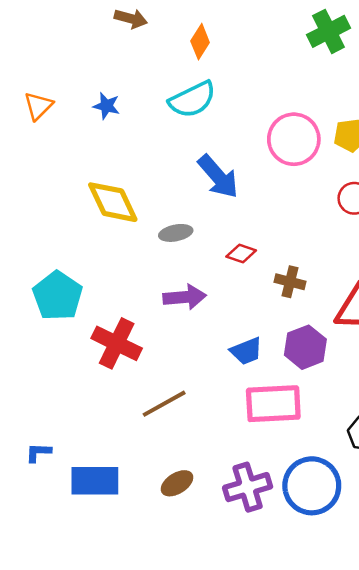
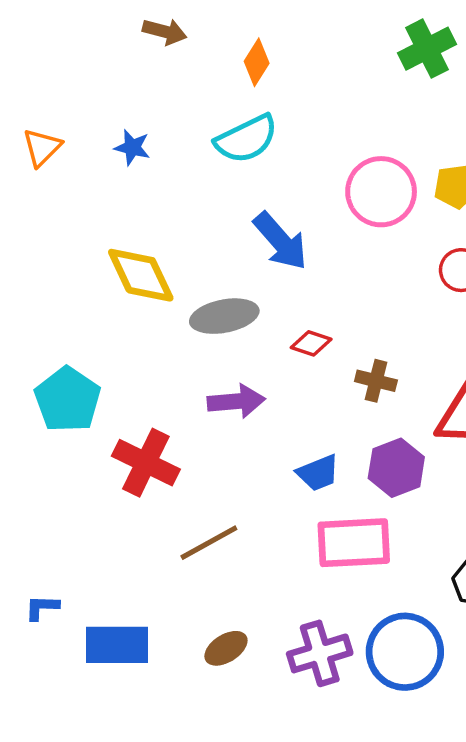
gray ellipse: (176, 233) -> (224, 316), size x1.5

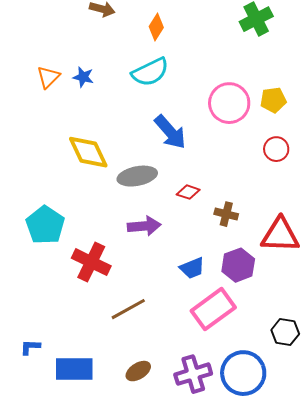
orange triangle: (42, 147) -> (48, 77), moved
pink rectangle: (354, 543) -> (213, 309), turned -33

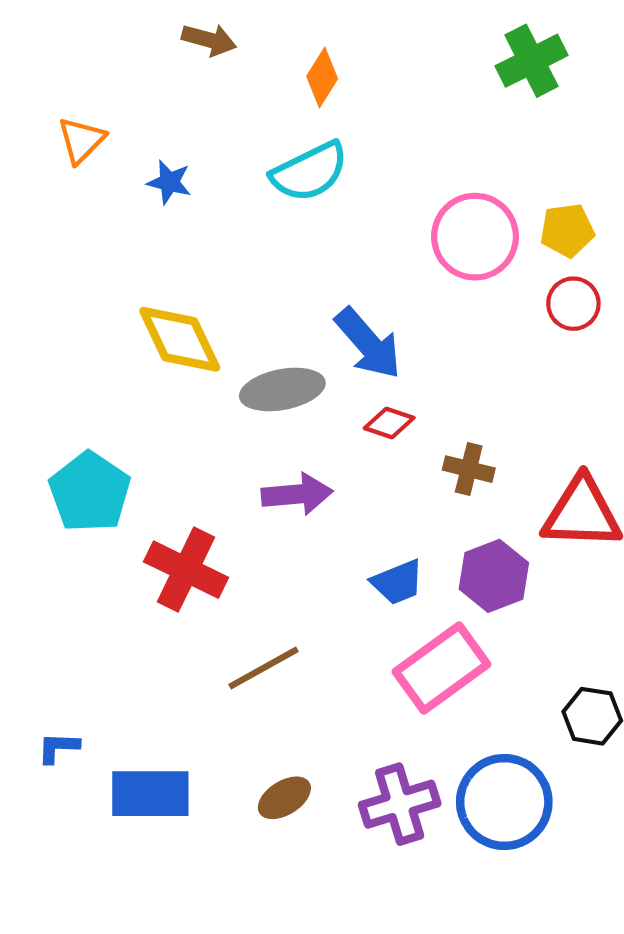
orange triangle: (48, 77) -> (81, 140), moved
blue arrow: (170, 132) -> (368, 343), moved
red circle: (276, 149) -> (573, 304), moved

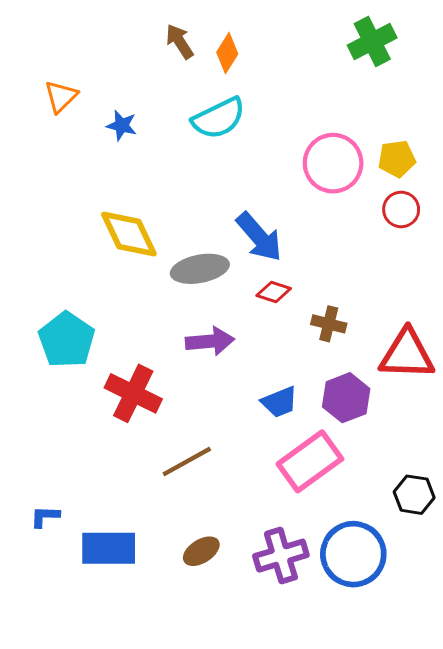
brown arrow: (209, 40) -> (180, 41), moved, turned -138

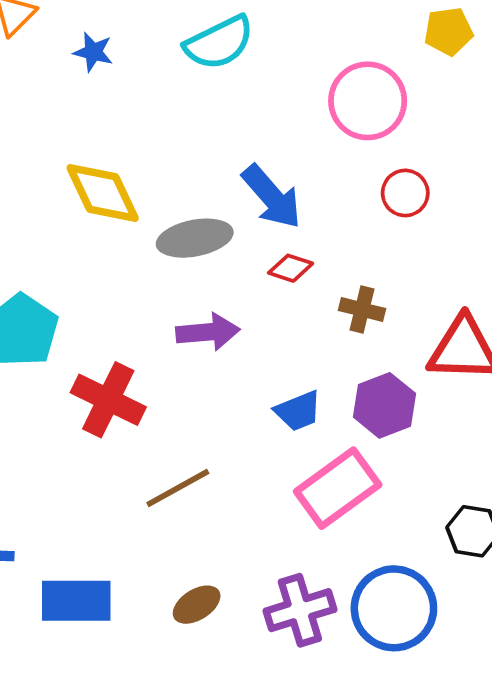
yellow pentagon: (397, 159) -> (448, 31), moved
red circle: (401, 209) -> (405, 193), moved

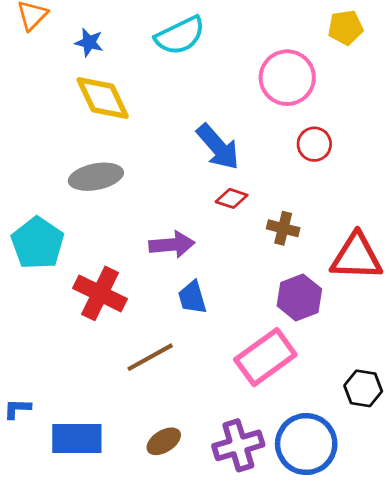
yellow diamond: (103, 193) -> (103, 98), moved
gray ellipse: (195, 238) -> (96, 177), moved
blue trapezoid: (298, 411) -> (192, 297), moved, turned 96

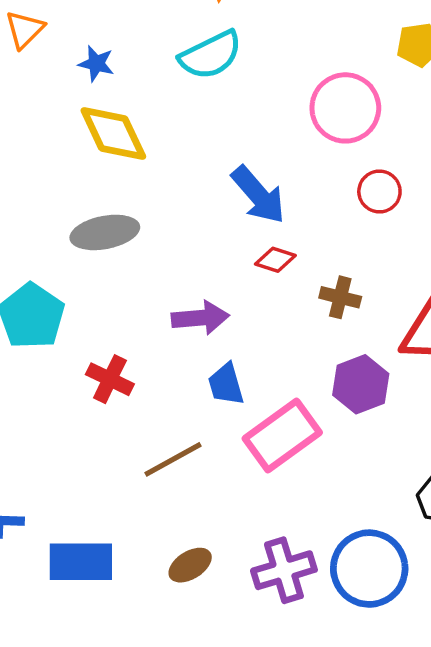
red cross: (100, 293) -> (110, 379), size x0.7
pink rectangle: (265, 357) -> (282, 435), moved

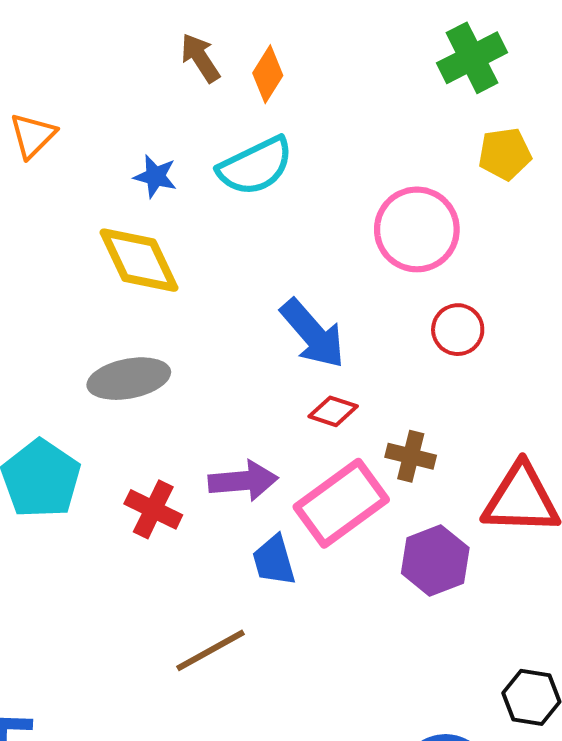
blue star: (96, 64) -> (155, 176), moved
red cross: (110, 379) -> (153, 509), moved
pink rectangle: (282, 435) -> (341, 503), moved

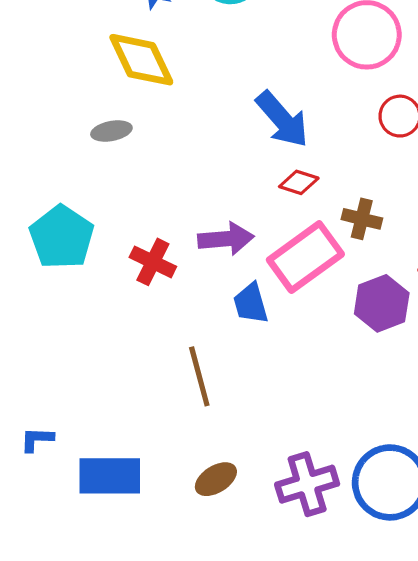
gray ellipse: (129, 379) -> (111, 131), moved, size x0.6
brown line: (210, 650) -> (199, 376), turned -76

